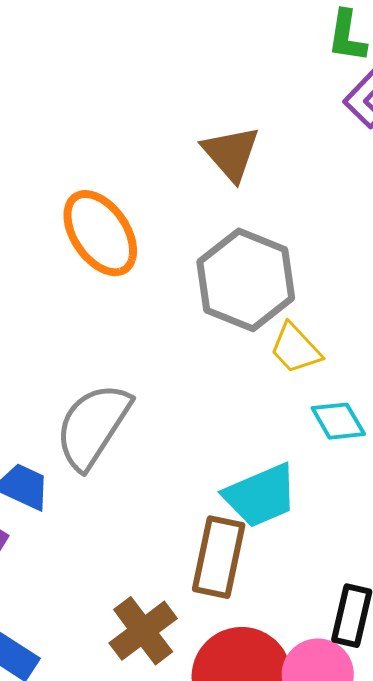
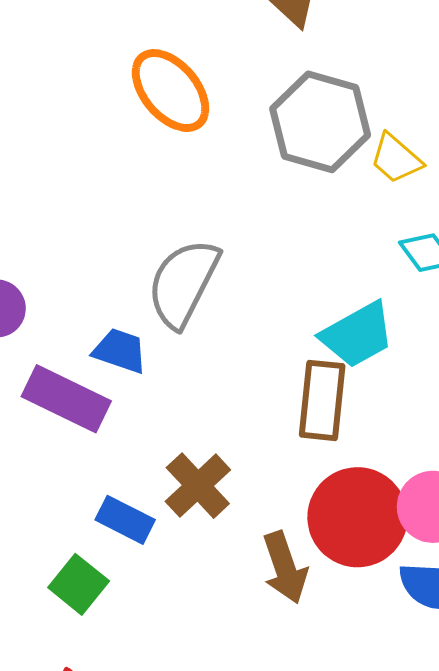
yellow trapezoid: (296, 349) -> (396, 159), moved
brown cross: (143, 631) -> (198, 486), moved

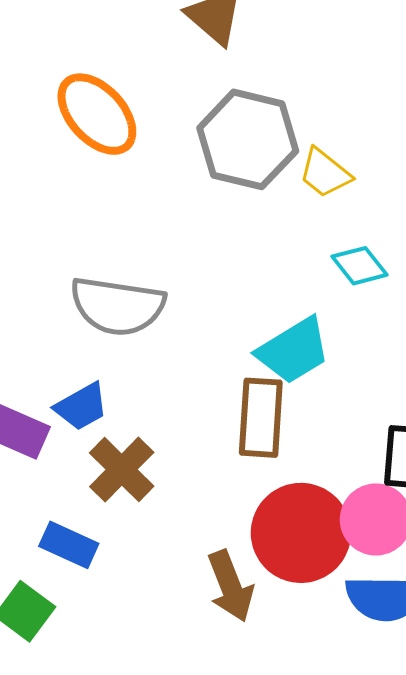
gray semicircle: (183, 283) -> (117, 306), turned -106
blue trapezoid: (120, 351) -> (81, 407), moved, turned 134
brown cross: (198, 486) -> (122, 470), moved

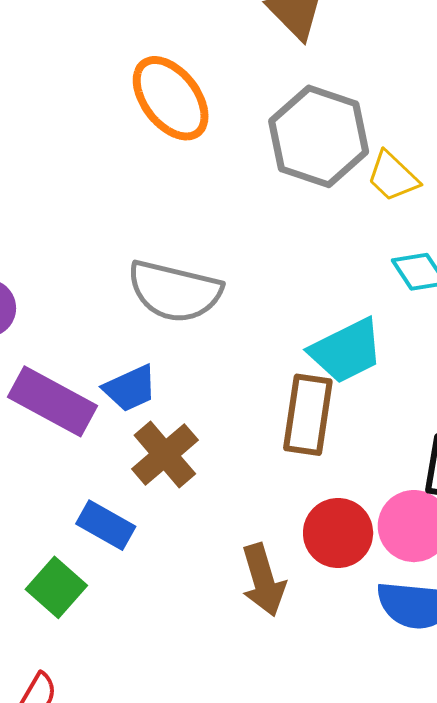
red circle: (301, 533) -> (338, 533), size x0.7

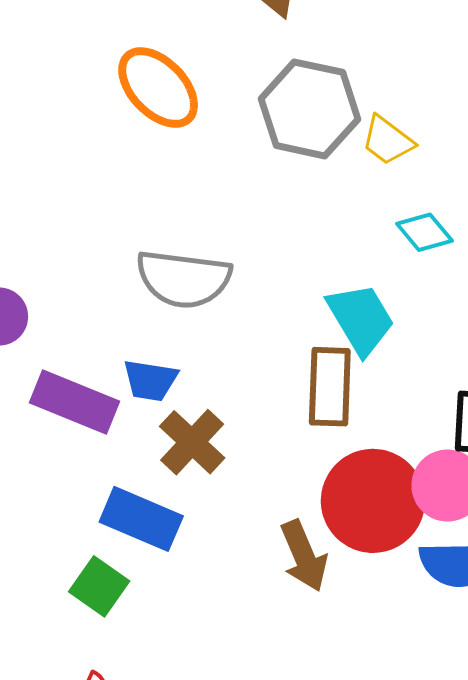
cyan trapezoid: (346, 351) -> (361, 319), turned -88
blue trapezoid: (130, 388) -> (150, 380), turned 40
blue rectangle: (106, 525) -> (141, 519), size x1.4
red circle: (338, 533) -> (373, 501), size x1.5

